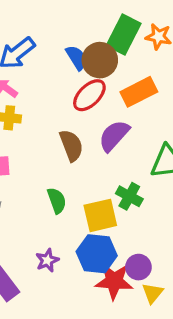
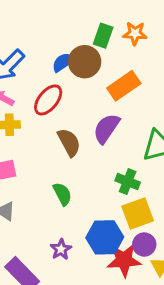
green rectangle: (124, 34) -> (103, 36), size x0.7
blue semicircle: (77, 58) -> (63, 62), turned -85
red ellipse: (89, 95) -> (48, 100), moved
yellow square: (100, 215) -> (138, 214), moved

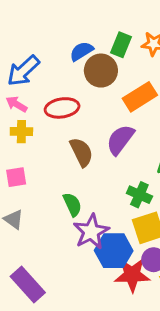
blue semicircle: (63, 62) -> (81, 51), moved
red ellipse: (48, 100) -> (62, 108), turned 40
purple star: (61, 249) -> (91, 232), moved, size x1.6

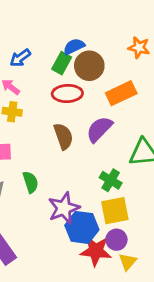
green rectangle: (121, 45) -> (62, 63), moved
blue arrow: (23, 71) -> (20, 58), size x0.7
red ellipse: (62, 108) -> (67, 93), moved
green semicircle: (72, 204) -> (31, 182), moved

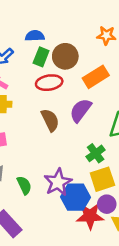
blue semicircle: (74, 46) -> (35, 36), moved, turned 30
green cross: (111, 180) -> (96, 153), turned 30
green semicircle: (31, 182) -> (24, 185), moved

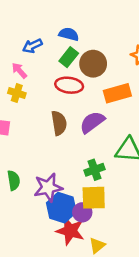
purple circle: (107, 204) -> (82, 212), moved

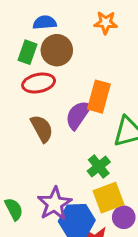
blue semicircle: (69, 34) -> (45, 22), moved
orange rectangle: (117, 93) -> (99, 97), moved, turned -40
purple circle: (82, 212) -> (124, 217), moved

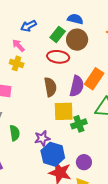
purple semicircle: (78, 115) -> (77, 86), turned 140
yellow square: (108, 198) -> (64, 111), moved
purple star: (55, 204) -> (42, 138), size x0.7

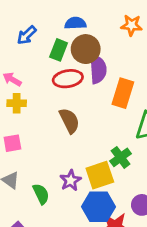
blue arrow: (29, 26) -> (27, 35), moved
purple semicircle: (77, 86) -> (98, 69), moved
yellow square: (64, 111) -> (100, 175), moved
purple star: (42, 138) -> (71, 180), moved

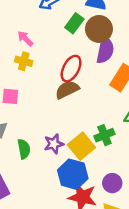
red ellipse: (68, 79) -> (71, 69), moved, turned -68
brown semicircle: (69, 121) -> (67, 90), turned -105
yellow square: (100, 175) -> (81, 146), turned -36

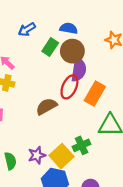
red ellipse: (71, 69) -> (69, 87), moved

